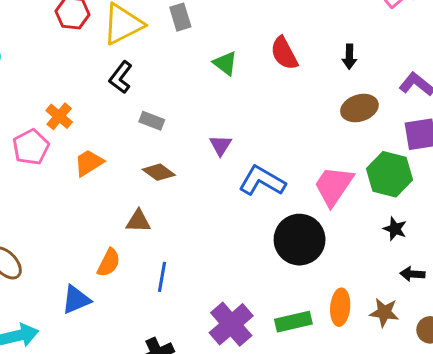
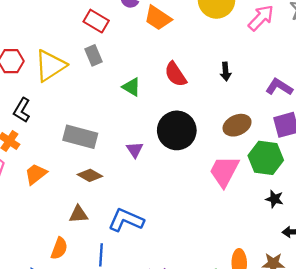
black L-shape: (121, 77) -> (22, 110), moved
brown ellipse: (359, 108) -> (237, 125), moved
gray rectangle: (152, 121) -> (80, 137), size x1.8
blue L-shape: (262, 181) -> (126, 220), moved
black circle: (300, 240) -> (177, 130), moved

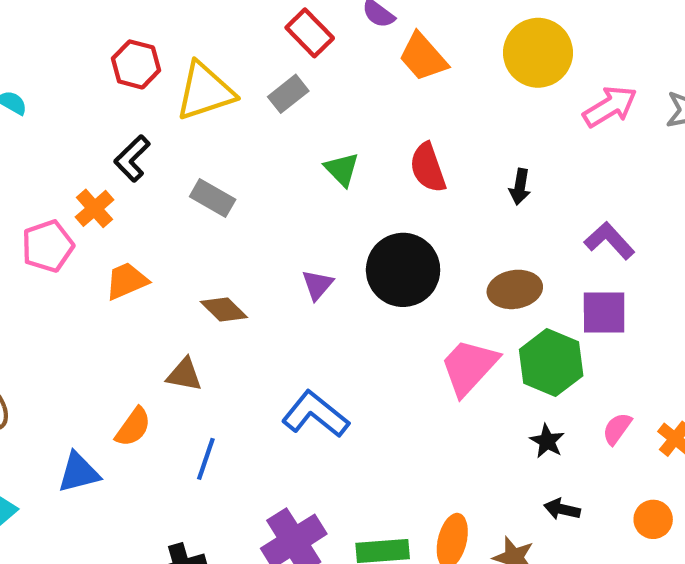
gray rectangle: (93, 55) -> (288, 94), turned 60
gray rectangle: (80, 137) -> (213, 198), moved, size x0.7
blue L-shape: (126, 220) -> (315, 414), moved

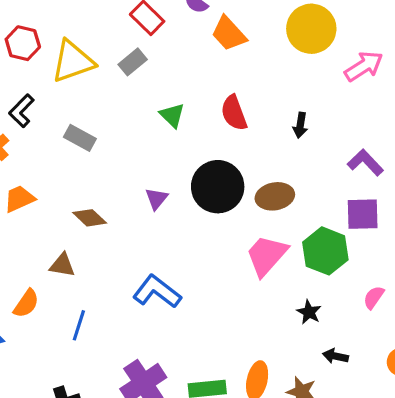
brown ellipse: (515, 289) -> (275, 196), moved
black star: (547, 441) -> (309, 312), moved

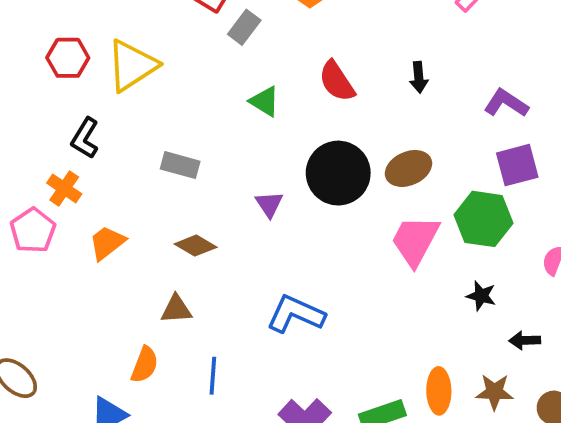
gray rectangle: (133, 62) -> (244, 27), moved
gray rectangle: (80, 138) -> (180, 165), moved

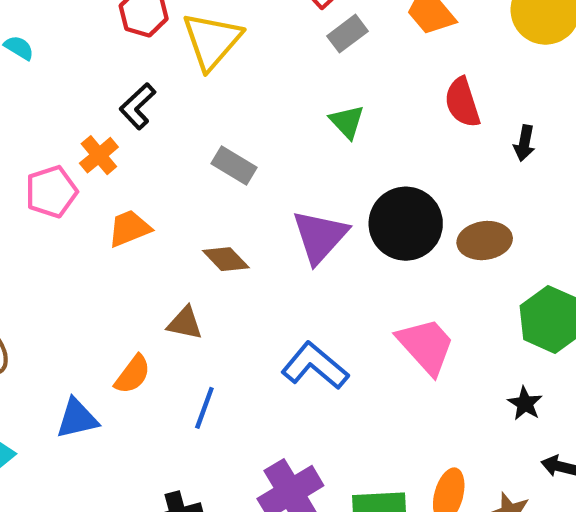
yellow triangle: (132, 65) -> (212, 41), turned -32
red semicircle: (337, 81) -> (462, 102), moved
purple triangle: (269, 204) -> (320, 236), size x1.8
pink trapezoid: (415, 240) -> (426, 346), moved, turned 94

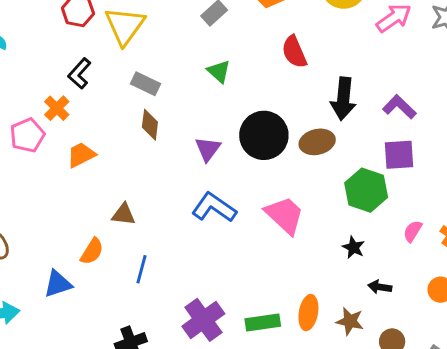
black arrow: (524, 143) -> (343, 99), moved, size x1.8
gray rectangle: (234, 166) -> (145, 84), moved
purple triangle: (320, 236) -> (208, 149), size x0.7
brown diamond: (226, 259) -> (150, 125), moved, turned 56
blue L-shape: (315, 366) -> (214, 207), moved

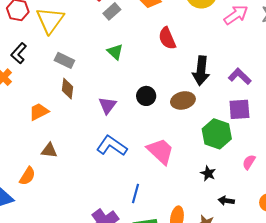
black circle: (264, 135) -> (146, 96), size x0.6
orange trapezoid: (81, 155) -> (39, 112), moved
blue line: (142, 269) -> (136, 193), moved

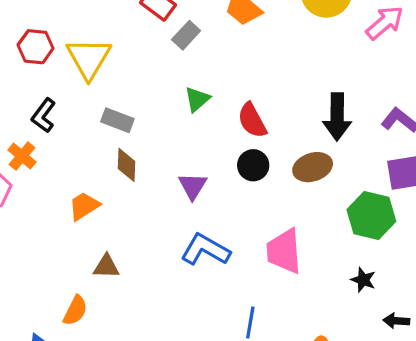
red semicircle: (167, 38) -> (252, 120), moved
green triangle: (115, 52) -> (197, 99), turned 42
pink trapezoid: (160, 151) -> (284, 251), turned -132

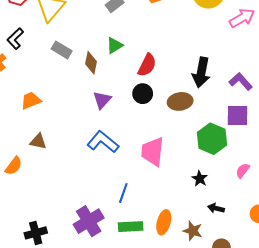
red semicircle: (252, 120) -> (147, 65), turned -135
brown diamond: (126, 165) -> (91, 63), moved

